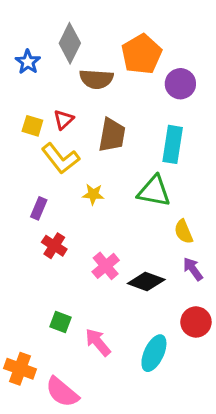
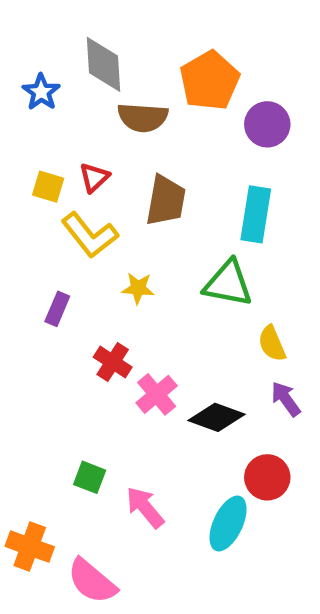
gray diamond: (70, 43) -> (103, 64), turned -30
red cross: (54, 246) -> (113, 362), moved
red circle: (196, 322) -> (267, 477), moved

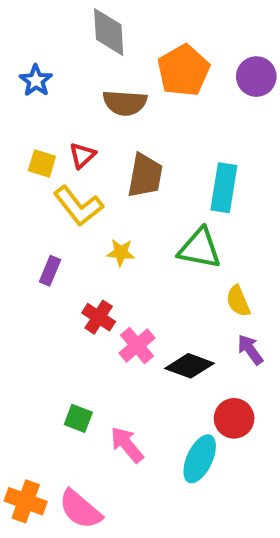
gray diamond: (103, 64) -> (109, 32), moved
purple circle: (267, 124) -> (256, 77), moved
orange cross: (30, 547) -> (26, 501), moved

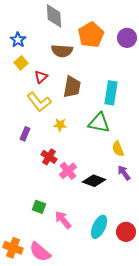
yellow square: (42, 164) -> (21, 63), moved, turned 32
red circle: (234, 418) -> (126, 232), moved

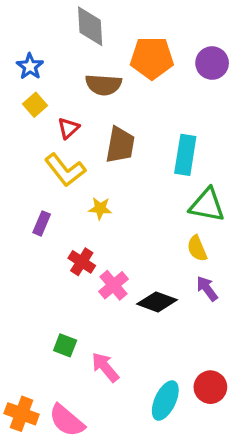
orange pentagon: (91, 35) -> (152, 58), turned 30
green triangle: (99, 123) -> (207, 205), moved
cyan ellipse: (99, 227) -> (165, 400), moved

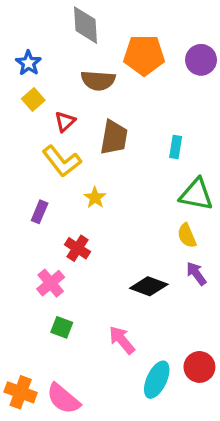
cyan rectangle: (185, 155) -> (176, 147), size x0.6
yellow star: (100, 208) -> (95, 198), turned 30
pink cross: (113, 285) -> (51, 283), moved
pink arrow: (105, 367) -> (122, 340), moved

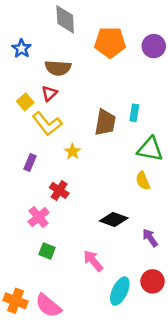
brown semicircle: (98, 80) -> (58, 68), moved
yellow square: (33, 99) -> (25, 102), moved
brown trapezoid: (114, 137) -> (105, 122), moved
purple arrow: (196, 274) -> (150, 238), moved

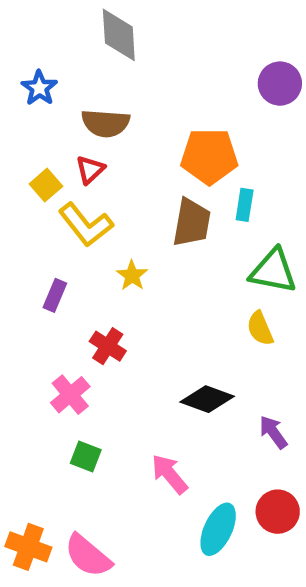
orange pentagon: (110, 42) -> (209, 156), moved

